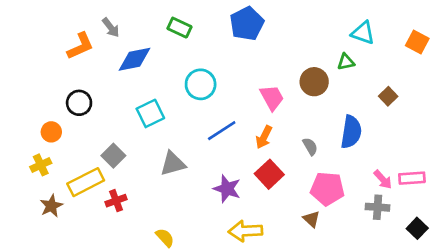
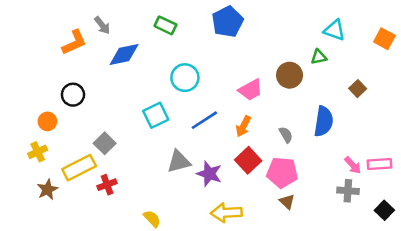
pink trapezoid: (272, 98) -> (251, 90), turned 90
cyan square: (150, 113) -> (156, 115), moved
gray triangle: (173, 164) -> (179, 162), moved
pink pentagon: (327, 189) -> (282, 172), moved

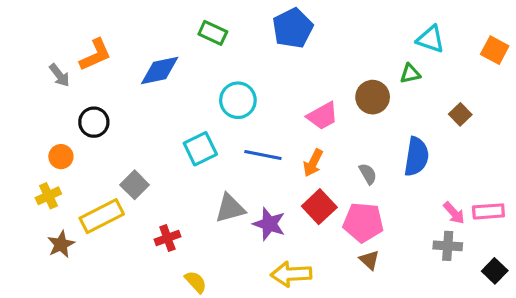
gray arrow: (102, 25) -> (59, 75), moved
blue line: (204, 120) -> (263, 155), turned 44
red cross: (107, 185) -> (167, 238), moved

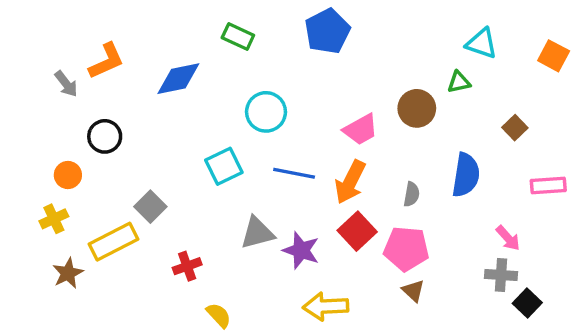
orange arrow: (313, 163) -> (350, 182), size x1.4
gray semicircle: (368, 174) -> (412, 194), turned 40
pink rectangle: (488, 211) -> (548, 186), moved
black square: (495, 271) -> (527, 303), moved

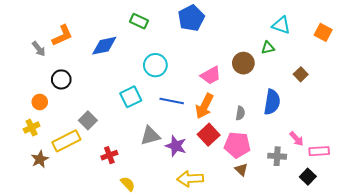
pink rectangle: (548, 186) -> (319, 151), moved
gray cross: (501, 275) -> (277, 156), moved

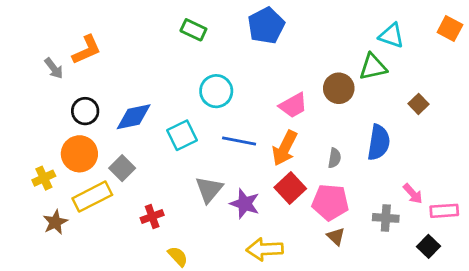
orange square: (323, 32) -> (450, 28), moved
blue diamond: (104, 46) -> (134, 117), moved
green triangle: (268, 48) -> (373, 67), size x1.5
orange circle: (40, 102) -> (79, 154), moved, size x1.6
gray triangle: (150, 136) -> (209, 189), turned -35

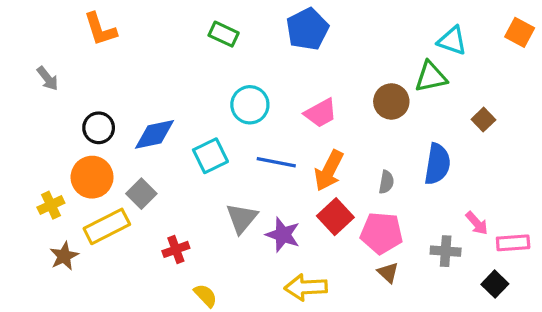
orange L-shape: (87, 50) -> (100, 29), moved, turned 96
gray arrow: (54, 68) -> (48, 78), moved
pink trapezoid: (293, 105) -> (321, 113), moved

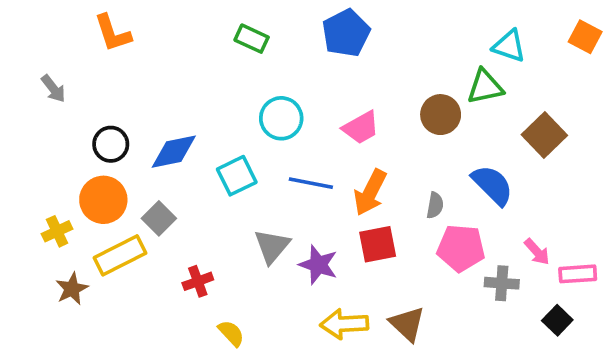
brown square: (483, 120) -> (544, 135), size x1.6
blue semicircle: (437, 164) -> (492, 185), turned -54
red square: (335, 217) -> (378, 244), turned 32
pink pentagon: (381, 233) -> (461, 248), moved
brown triangle: (388, 273) -> (407, 324), moved, size x1.5

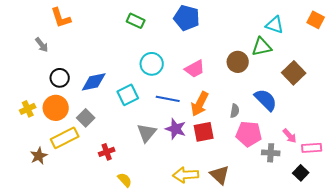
blue pentagon: (346, 33) -> (187, 18), turned -30
gray arrow: (53, 89) -> (42, 45), moved
yellow cross: (57, 231) -> (28, 109), moved
purple star: (318, 265) -> (176, 129), moved

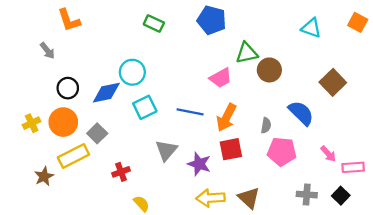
green triangle: (262, 47) -> (247, 53), moved
cyan circle: (152, 64) -> (132, 72), moved
purple star: (176, 129) -> (199, 164), moved
gray cross: (271, 153) -> (307, 195), moved

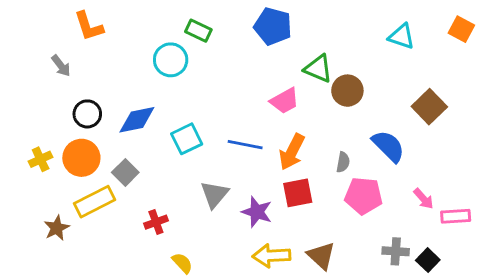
green triangle: (247, 53) -> (318, 69), turned 35
cyan circle: (132, 72) -> (171, 60), moved
black square: (341, 196) -> (428, 260), moved

